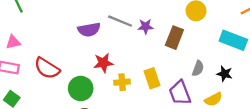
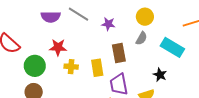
purple star: (146, 26) -> (108, 24), moved
brown rectangle: (174, 38) -> (119, 53), moved, turned -42
gray semicircle: (198, 68) -> (141, 38), moved

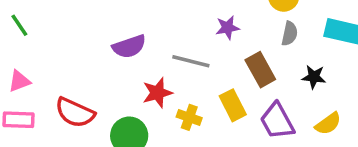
gray line: (78, 14) -> (191, 61), moved
yellow cross: (71, 67) -> (189, 117), turned 32
black star: (160, 75) -> (314, 77), moved

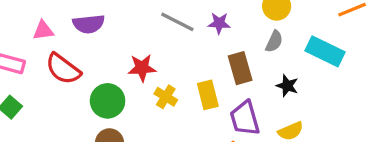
purple semicircle: (129, 46) -> (89, 24), moved
gray line: (191, 61) -> (177, 22), moved
pink triangle: (19, 81) -> (43, 30), moved

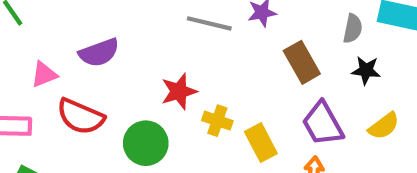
gray semicircle: (274, 41) -> (353, 29), moved
yellow rectangle: (208, 95) -> (261, 143), moved

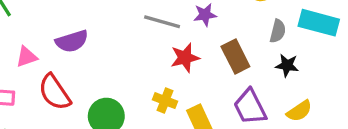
red star: (179, 91) -> (185, 58), moved
red semicircle: (80, 117) -> (55, 92), turned 30

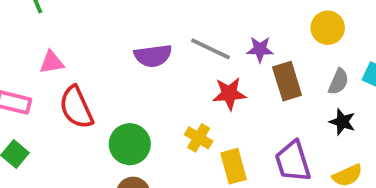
purple semicircle: (72, 41) -> (153, 56), moved
brown rectangle: (235, 57) -> (287, 81), moved

